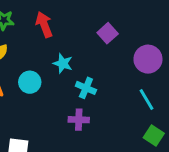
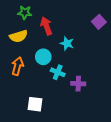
red arrow: (44, 25) -> (46, 26), moved
cyan cross: (86, 88) -> (58, 72), moved

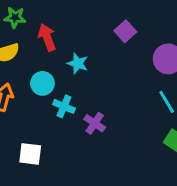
purple cross: (78, 84) -> (95, 123), turned 32

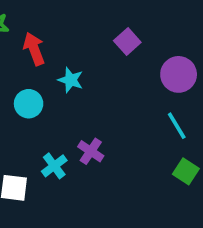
cyan cross: (64, 106) -> (54, 166), moved, turned 30

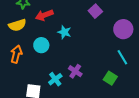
red arrow: (34, 49) -> (44, 15), turned -90
green square: (186, 171) -> (110, 78), moved

